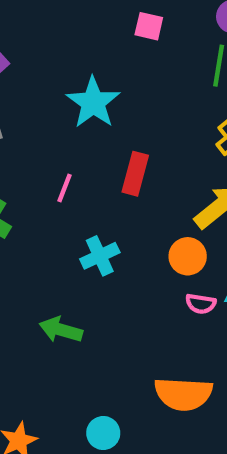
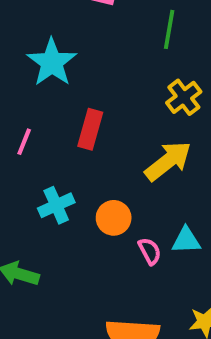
orange circle: (188, 256) -> (114, 218), moved
pink semicircle: (201, 304) -> (150, 251), turned -128

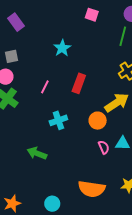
cyan star: (52, 62) -> (62, 48), size x0.7
orange circle: (114, 218) -> (98, 121), moved

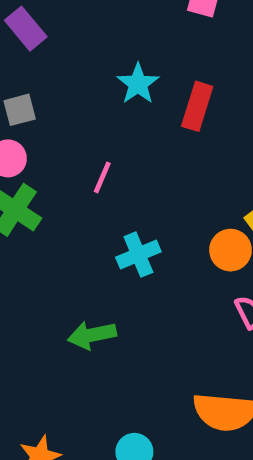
red rectangle: (79, 83) -> (197, 106), moved
green arrow: (37, 153) -> (92, 335), turned -30

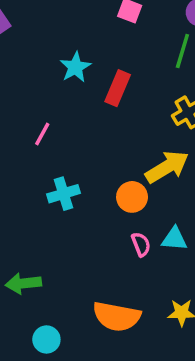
green arrow: (92, 335) -> (23, 283), moved

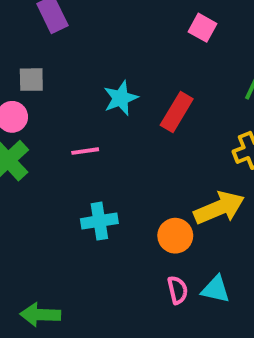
cyan star: (75, 67) -> (121, 98), moved
pink line: (42, 134) -> (85, 151), turned 45

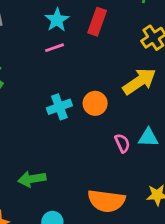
pink line: (85, 151) -> (54, 48), moved
orange circle: (175, 236) -> (95, 103), moved

